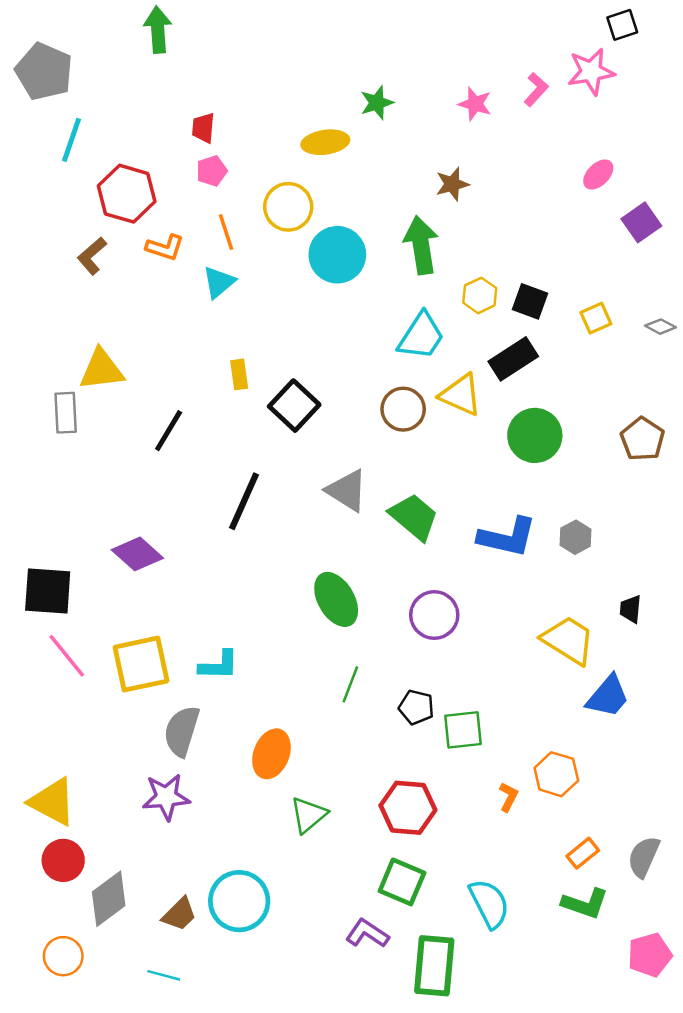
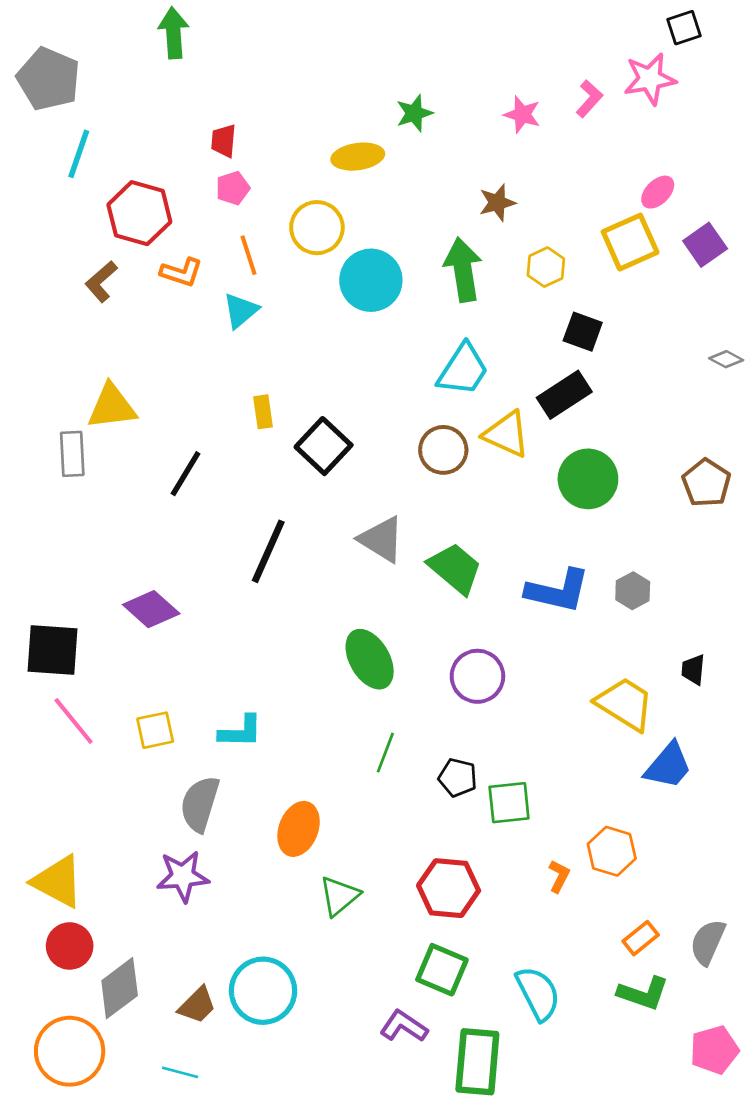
yellow hexagon: (480, 295) -> (546, 267), moved
yellow square: (596, 318) -> (630, 242), moved, size x1.6
yellow square: (141, 664) -> (155, 730), size x0.6
orange circle: (63, 956) -> (70, 1051), size x1.6

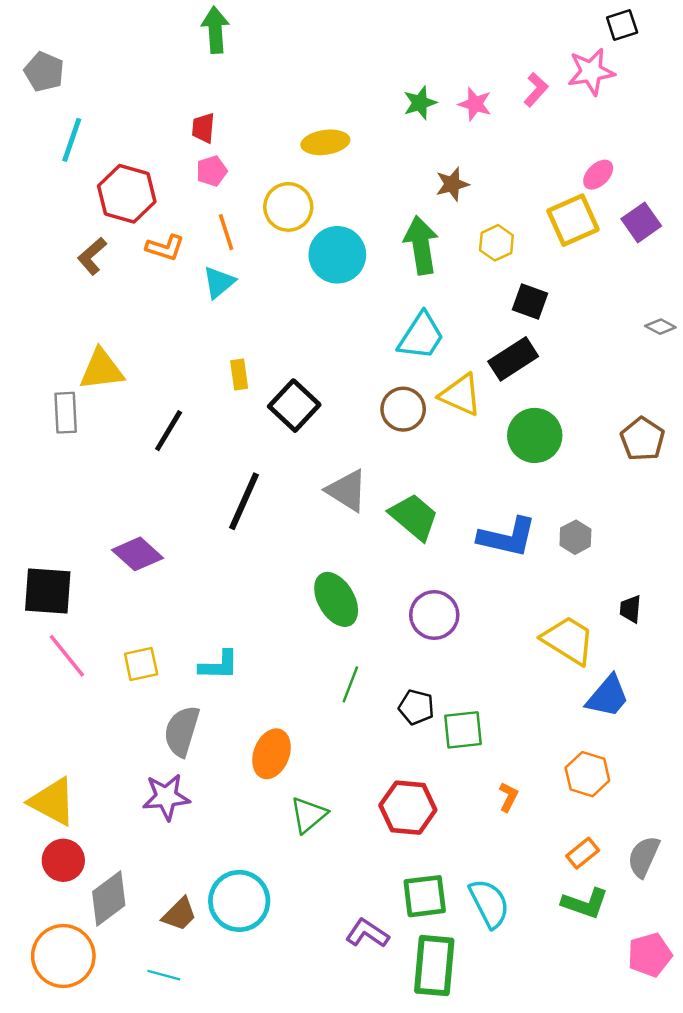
green arrow: (174, 33) -> (215, 30), moved
gray pentagon: (49, 79) -> (44, 72), size x0.7
green star: (414, 113) -> (420, 103), moved
orange hexagon: (612, 851) -> (587, 774), moved
green square: (442, 970) -> (425, 896), moved, turned -30

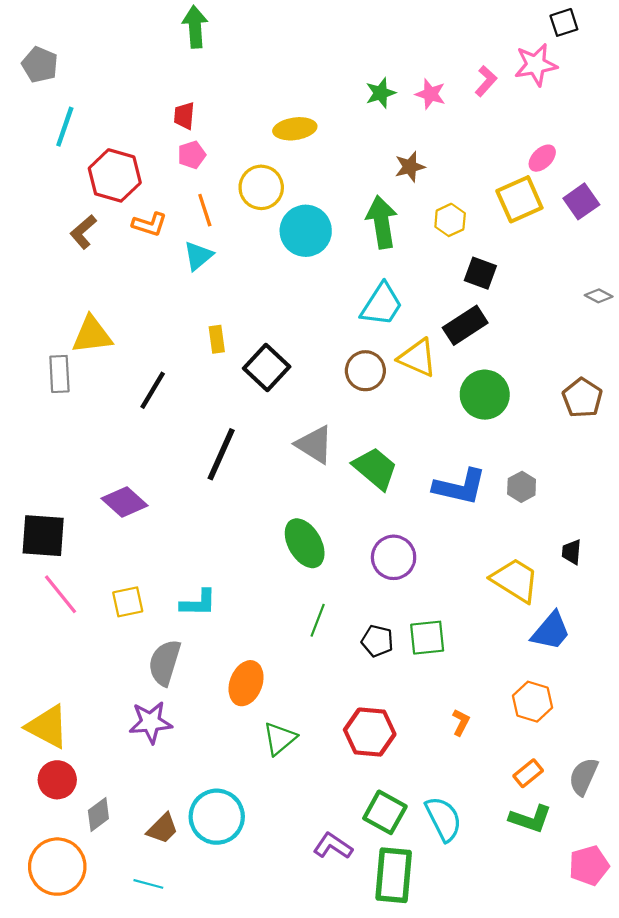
green square: (463, 730) -> (427, 638), moved
green square: (425, 896) -> (385, 812), turned 36
gray diamond: (109, 899) -> (98, 815), size x0.7

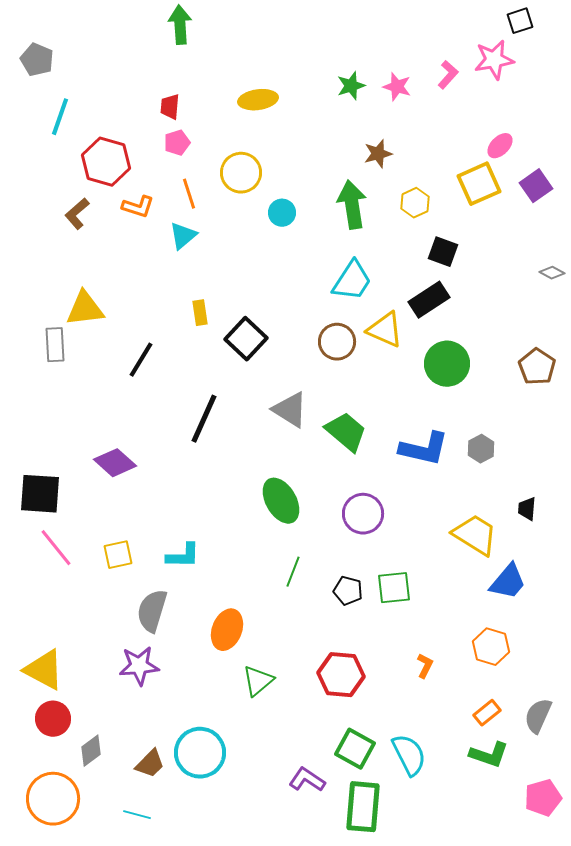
yellow ellipse: (295, 129) -> (258, 100), moved
cyan circle: (306, 231) -> (282, 213), size x0.6

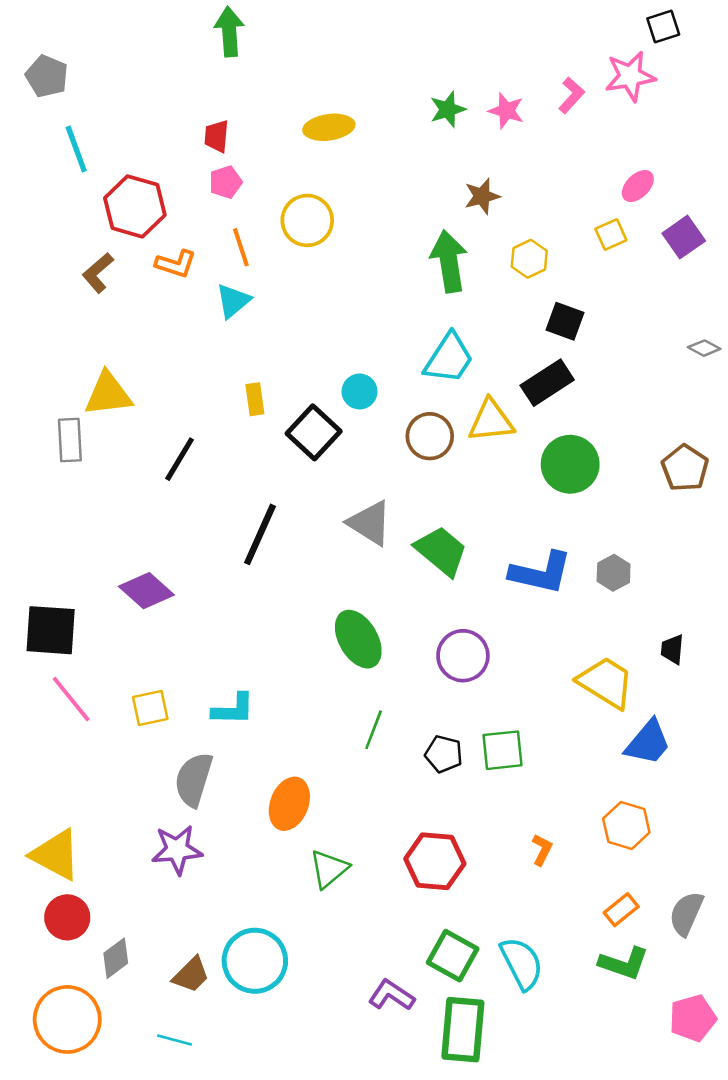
cyan line: (60, 117) -> (76, 149), turned -39
yellow square: (479, 184) -> (611, 234), size x0.6
cyan circle: (282, 213) -> (360, 391), moved
yellow triangle: (385, 330) -> (491, 421), turned -30

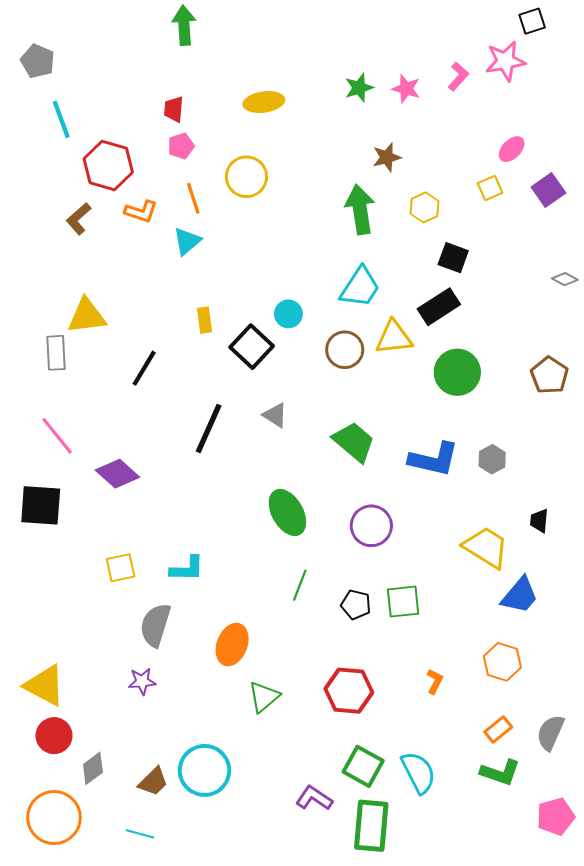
gray triangle: (370, 523) -> (275, 415), moved, size x0.7
pink line: (71, 699) -> (57, 436), moved
purple star: (177, 850) -> (142, 681), size x0.7

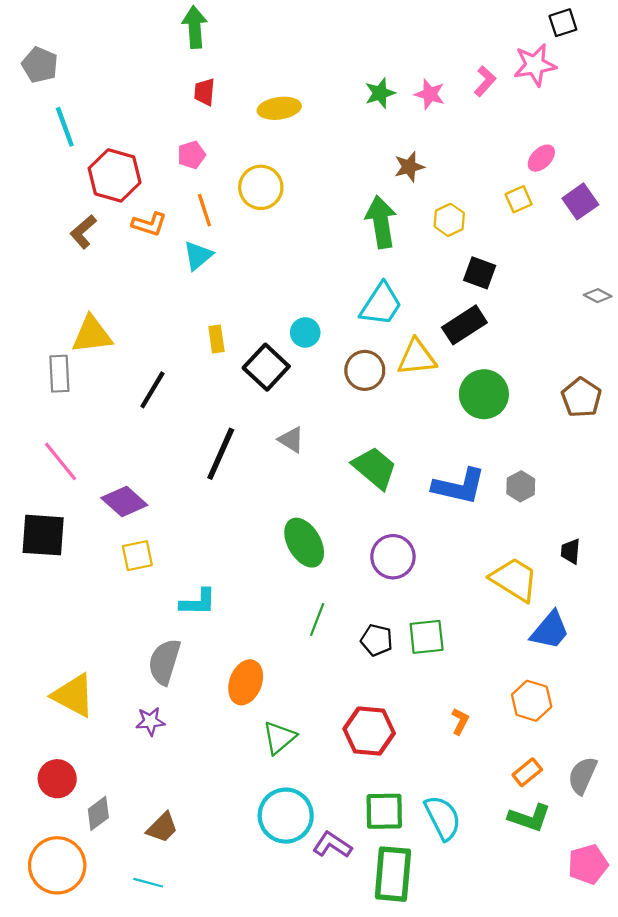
red trapezoid: (174, 109) -> (204, 92), moved
yellow square: (121, 568) -> (137, 556), moved
yellow triangle: (45, 685) -> (73, 695), moved
green square: (363, 766) -> (384, 811), turned -30
cyan circle: (204, 770) -> (286, 816), moved

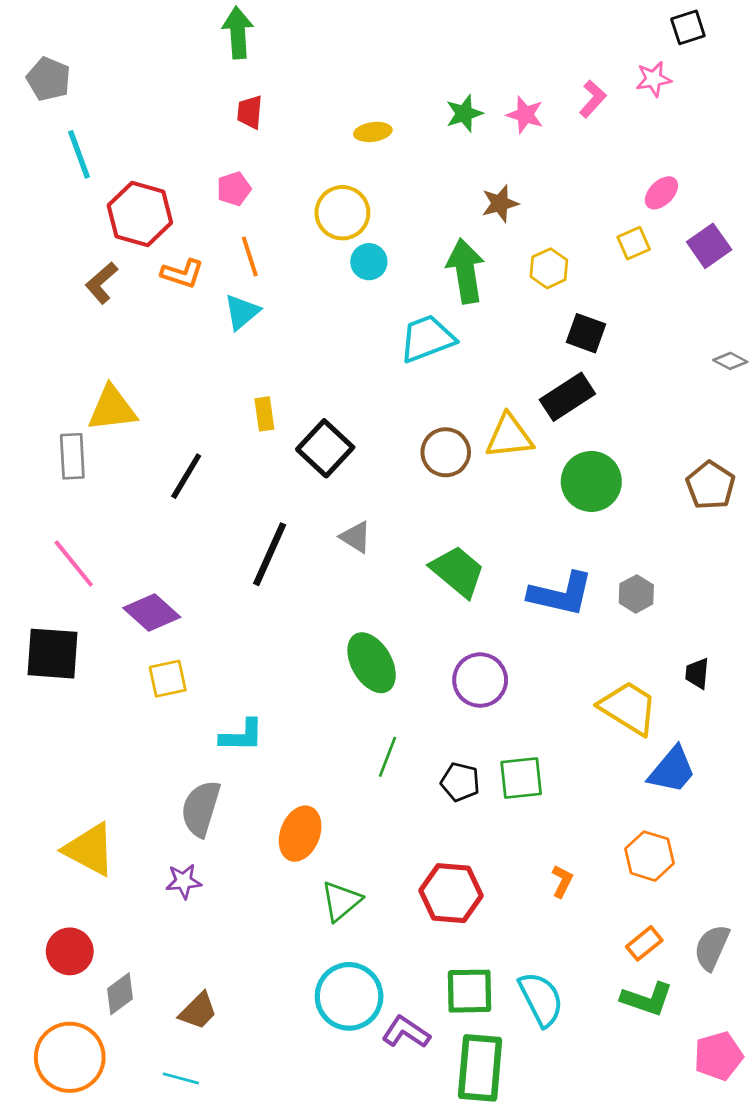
pink star: (535, 65) -> (654, 79), size x0.7
yellow ellipse: (279, 108) -> (373, 132), moved, size x0.7
yellow circle: (261, 187) -> (342, 213), moved
cyan trapezoid: (381, 304) -> (427, 338), moved, turned -144
cyan circle: (305, 332) -> (369, 262), moved

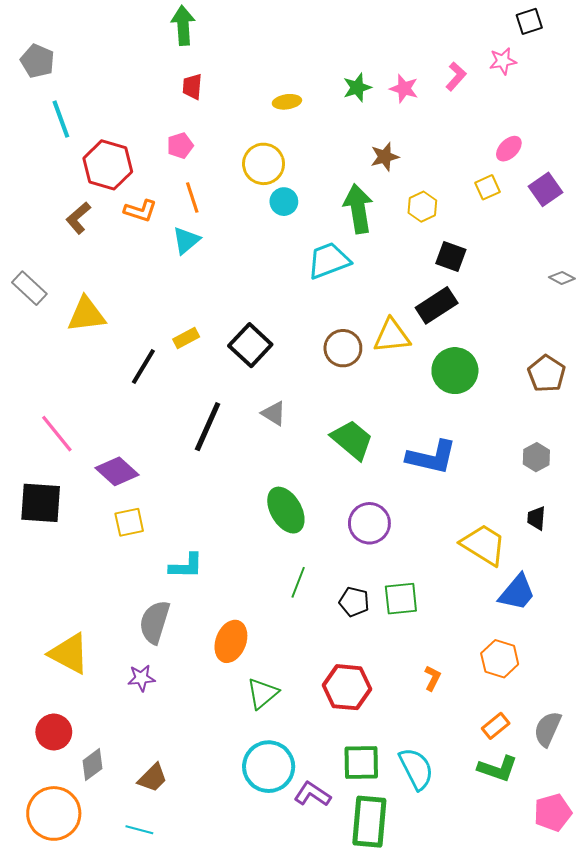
yellow rectangle: (264, 414) -> (186, 338), moved, turned 70
gray rectangle: (72, 456) -> (29, 288), moved, turned -44
gray hexagon: (636, 594) -> (536, 457), moved

